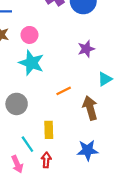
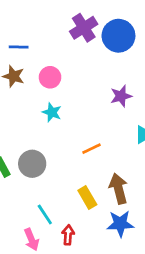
cyan star: (31, 63) -> (52, 112), size x0.6
brown arrow: (90, 108) -> (118, 189), moved
yellow rectangle: (49, 130) -> (87, 198), moved, turned -30

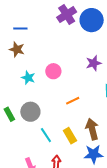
pink circle: (50, 77) -> (53, 71), moved
cyan star: (52, 112) -> (28, 78), moved
cyan line: (45, 215) -> (46, 135), moved

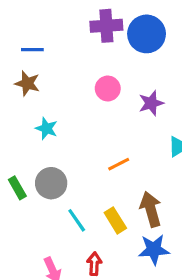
purple cross: (67, 15) -> (106, 26), turned 30
pink circle: (53, 71) -> (108, 88), moved

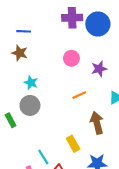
orange line: (119, 164) -> (79, 95), moved
gray circle: (51, 183) -> (30, 105), moved
brown arrow: (151, 209) -> (97, 123), moved
cyan line: (77, 220) -> (43, 157), moved

